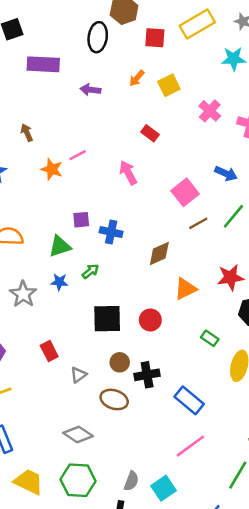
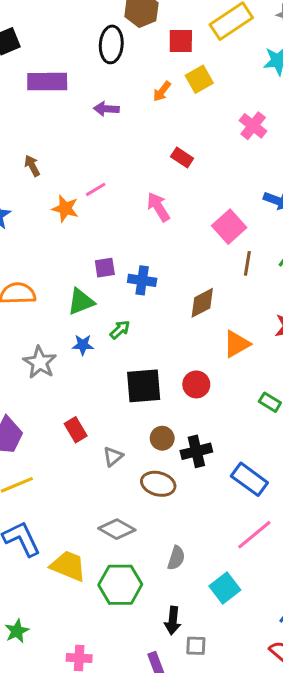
yellow square: (169, 85) -> (199, 79), moved
brown line: (198, 223) -> (247, 263), turned -48
gray semicircle: (131, 481) -> (176, 558), moved
yellow trapezoid: (29, 482) -> (68, 566), moved

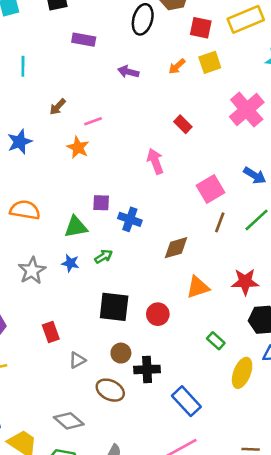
purple rectangle: (47, 82) -> (84, 40), size x0.7
pink cross: (253, 126) -> (247, 110), size x1.5
brown arrow: (32, 166) -> (58, 107), turned -120
pink line: (96, 189) -> (93, 121), moved

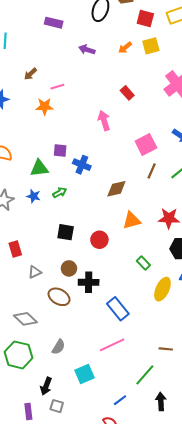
orange star: (78, 147) -> (44, 106), turned -30
black square: (114, 307) -> (66, 232), size x0.7

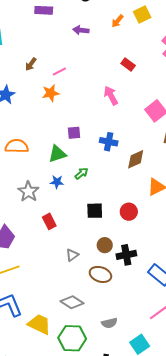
blue cross: (82, 165) -> (109, 142), moved
red rectangle: (15, 249) -> (49, 221), moved
gray semicircle: (58, 347) -> (109, 323), turned 56

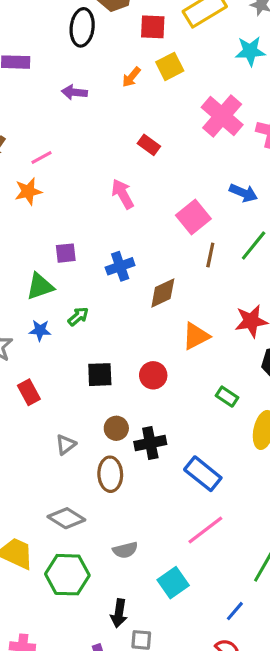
blue cross: (109, 142) -> (120, 266), turned -30
brown ellipse: (100, 274) -> (110, 474), turned 70

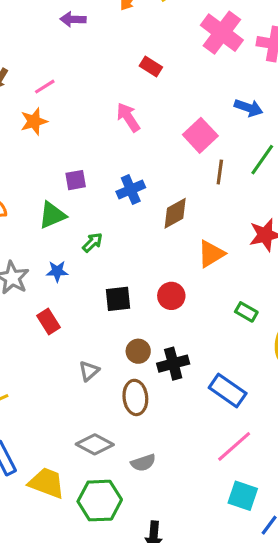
blue star: (40, 330) -> (57, 271), moved
gray semicircle: (125, 550) -> (143, 463), moved
cyan square: (173, 583) -> (243, 496), moved, turned -32

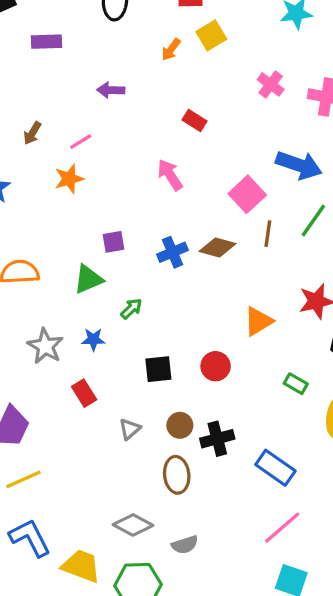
purple arrow: (73, 19) -> (111, 90), moved
pink cross: (222, 33) -> (271, 84), size x0.6
blue arrow: (248, 108) -> (299, 165), size x1.5
brown diamond: (175, 213) -> (217, 248), moved, turned 44
gray triangle: (89, 371) -> (130, 429), moved

